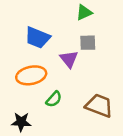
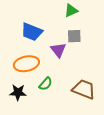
black star: (21, 122) -> (18, 92), moved

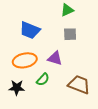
purple triangle: (58, 50) -> (55, 58), moved, turned -35

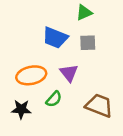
blue trapezoid: (30, 30) -> (55, 38), moved
purple triangle: (55, 58) -> (69, 73), turned 35

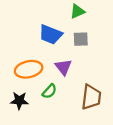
brown trapezoid: (99, 105) -> (91, 97), turned 76

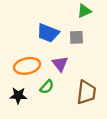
green triangle: (77, 11) -> (84, 11), moved

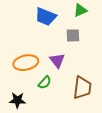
blue trapezoid: (48, 33) -> (46, 17), moved
black star: (18, 96) -> (17, 100), moved

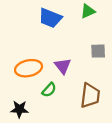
gray square: (73, 35) -> (98, 51), moved

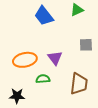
blue trapezoid: (50, 18) -> (44, 16), turned 30
green semicircle: (49, 90) -> (43, 79), turned -136

